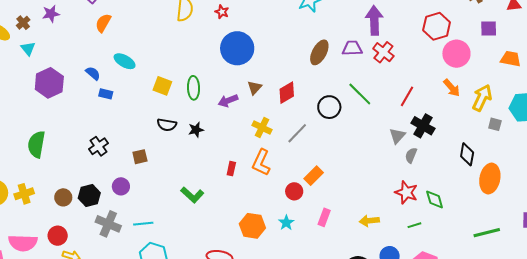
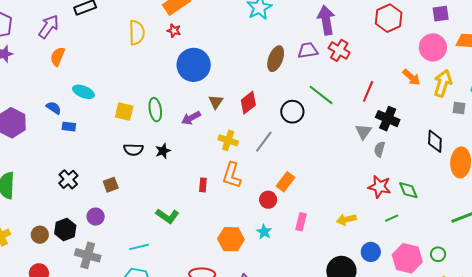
pink circle: (456, 54) -> (433, 47), moved
cyan line: (143, 224) -> (139, 247), moved

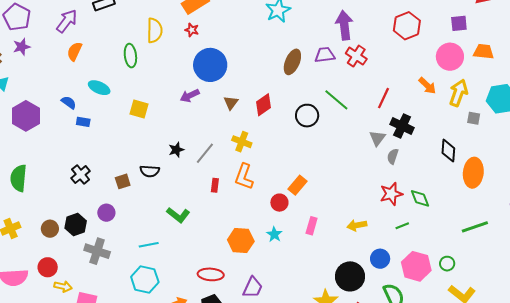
green ellipse: (155, 110) -> (130, 56), moved
purple arrow: (191, 118) -> (190, 96), moved
gray line: (264, 142) -> (205, 153), moved
black semicircle: (133, 150) -> (150, 171), moved
red star: (379, 187) -> (391, 194), turned -30

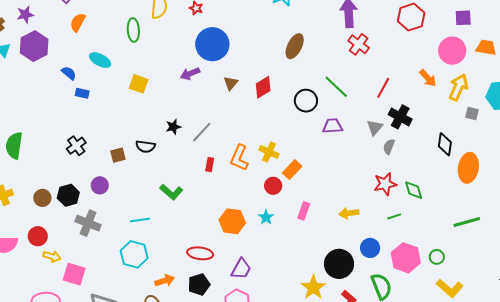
purple trapezoid: (325, 55) -> (333, 126), moved
purple hexagon: (26, 116) -> (34, 46), moved
yellow cross: (242, 142) -> (269, 152), moved

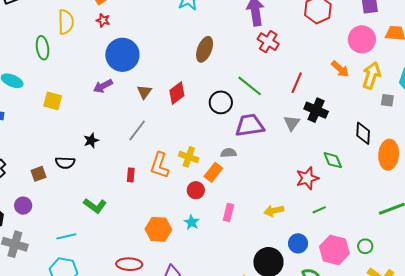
purple trapezoid: (333, 126) -> (250, 125), size x1.4
gray line: (202, 132) -> (137, 130), moved
gray semicircle: (389, 147) -> (229, 153), moved, turned 70
green diamond: (414, 190) -> (333, 160), moved

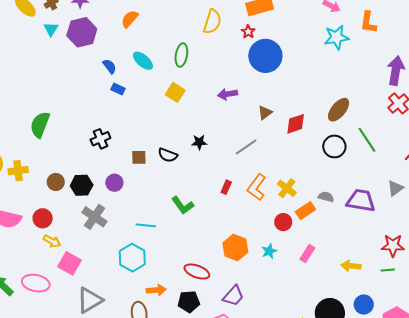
green ellipse: (42, 48) -> (181, 55), moved
brown ellipse: (205, 49) -> (339, 110), moved
blue circle: (122, 55) -> (265, 56), moved
purple trapezoid: (250, 125) -> (361, 201), moved
green line: (319, 210) -> (388, 270), moved

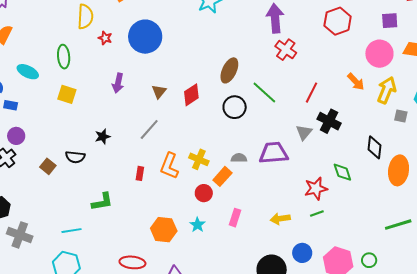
red star: (248, 32) -> (105, 38), moved
purple arrow: (228, 94) -> (118, 83), turned -54
brown square: (139, 157) -> (48, 166), turned -35
purple circle: (114, 183) -> (16, 136), moved
green L-shape: (183, 205) -> (102, 202), turned -50

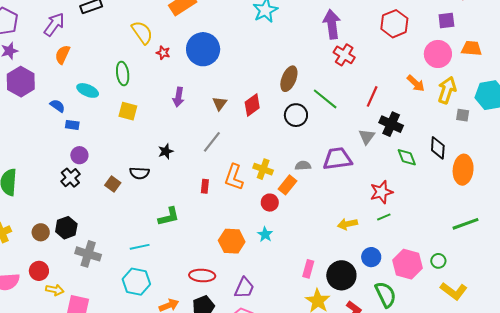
yellow semicircle: (85, 17) -> (142, 32), turned -35
green diamond: (342, 172) -> (407, 157), moved
pink rectangle: (235, 218) -> (308, 269), moved

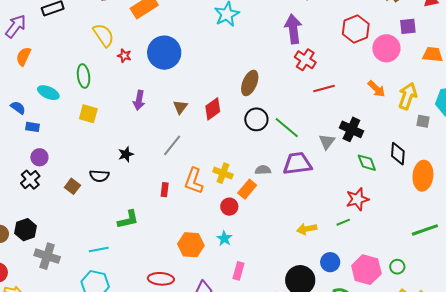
pink circle: (438, 54) -> (386, 48), moved
red line: (372, 96) -> (324, 89), moved, turned 50
green line: (325, 99) -> (287, 128), moved
red star: (381, 192) -> (357, 199), moved
pink rectangle: (308, 269) -> (239, 271), moved

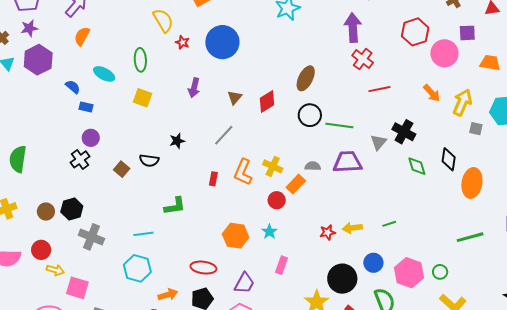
green line: (287, 128) -> (339, 125), turned -36
red star: (357, 199) -> (328, 232), moved, size x0.7

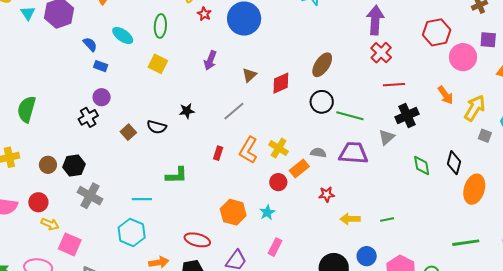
black cross: (404, 132) -> (407, 116), moved, turned 30
red star: (328, 232) -> (327, 194), moved

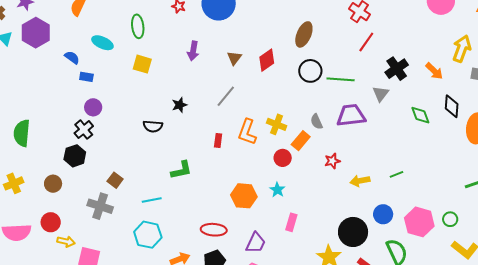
red line: (394, 85) -> (366, 42), moved, turned -40
orange arrow: (445, 95) -> (434, 71), moved
brown square: (128, 132) -> (115, 180), moved
gray semicircle: (318, 153) -> (316, 122), turned -112
black hexagon: (74, 166) -> (75, 156), moved

